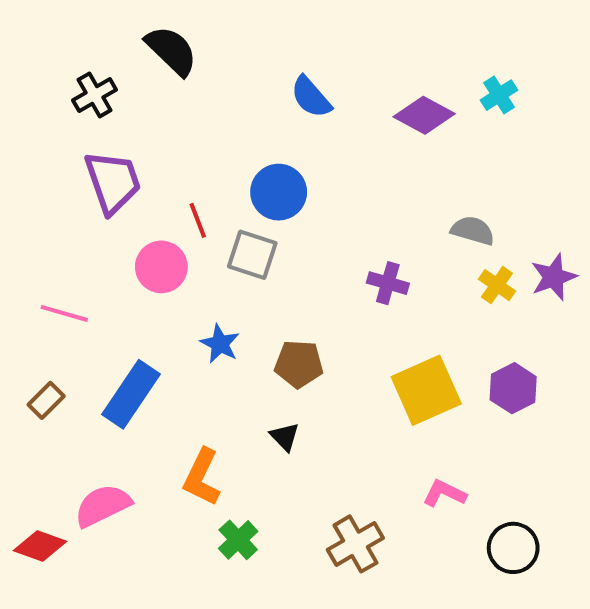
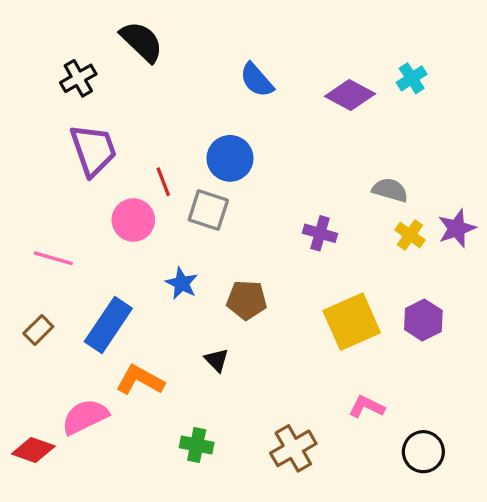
black triangle: (285, 437) -> (217, 360), moved
orange L-shape: (202, 477) -> (140, 380), moved, turned 93
green cross: (238, 540) -> (197, 445), turned -36

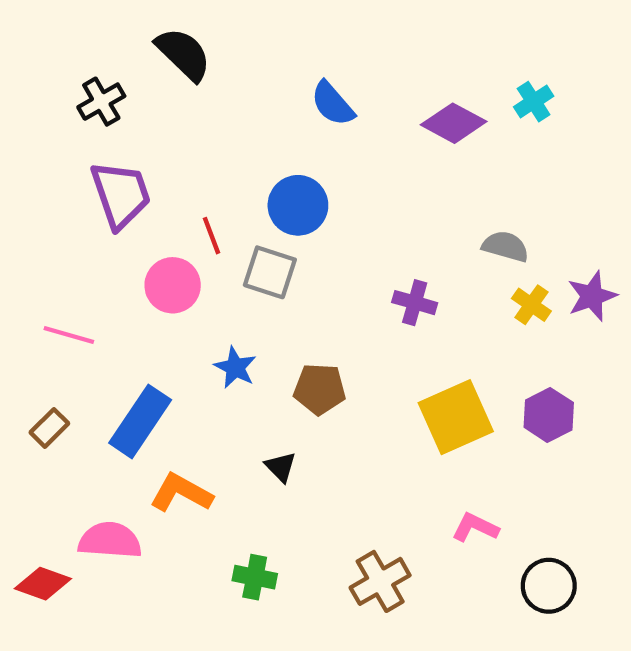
pink semicircle: (85, 417) -> (110, 540), turned 30

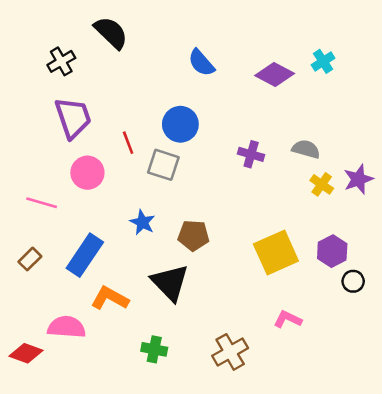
pink circle: (173, 285) -> (87, 173), moved
purple cross: (415, 303) -> (251, 154), moved
black triangle: (281, 467) -> (170, 283), size x2.0
black circle: (549, 586) -> (353, 281), moved, size x0.7

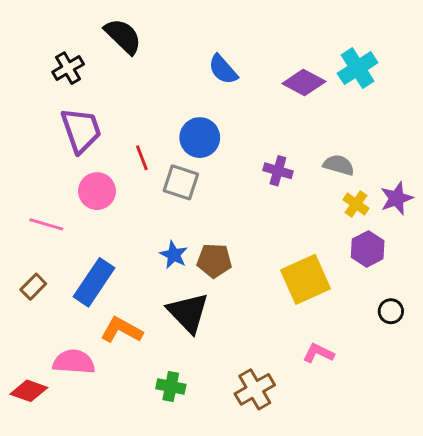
cyan cross: (323, 61) -> (358, 68), size x1.5
blue star: (142, 222) -> (174, 255), moved
purple hexagon: (332, 251) -> (368, 249), moved

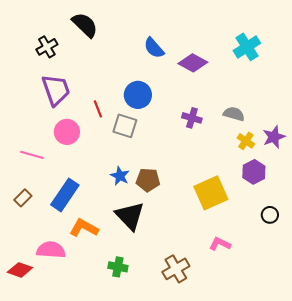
purple diamond: (304, 83) -> (193, 63), moved

